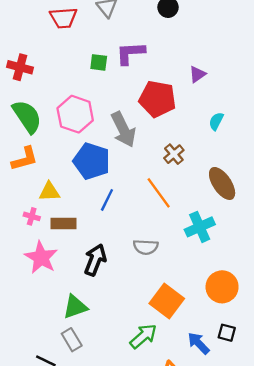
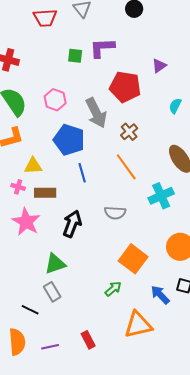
pink hexagon: (75, 114) -> (55, 100), size x0.7
brown cross: (174, 154) -> (129, 132), moved
blue line: (107, 200) -> (82, 173), turned -42
green arrow: (143, 336) -> (113, 289), size x0.7

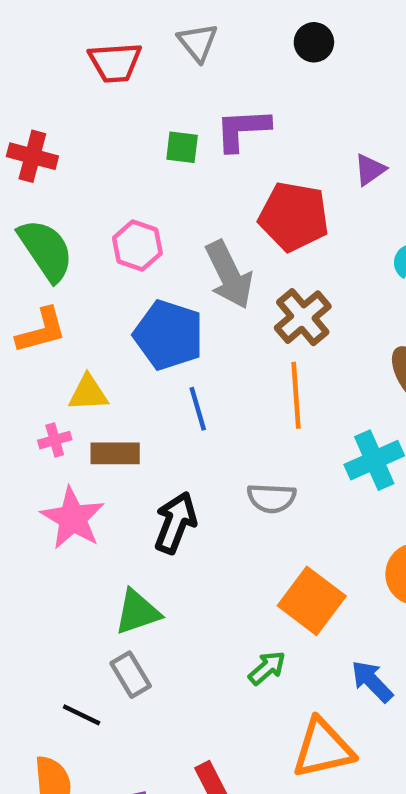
brown cross: (129, 132) -> (303, 317), size x1.4
orange line: (126, 167) -> (296, 395), turned 32
pink cross: (18, 187) -> (55, 440), turned -32

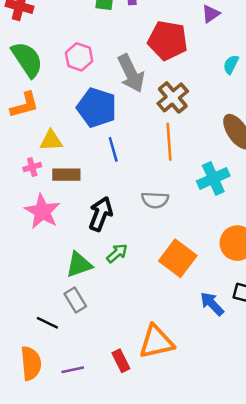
green arrow: (267, 668) -> (117, 253), moved
orange triangle: (323, 748) -> (156, 342), moved

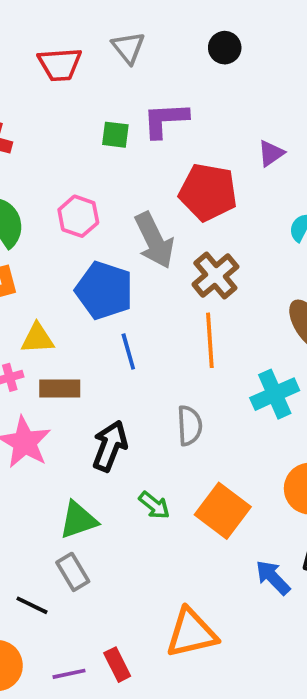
gray semicircle: (155, 200) -> (189, 426), turned -96
green arrow: (117, 253) -> (154, 505), moved, turned 80
red rectangle: (121, 361) -> (117, 665), moved

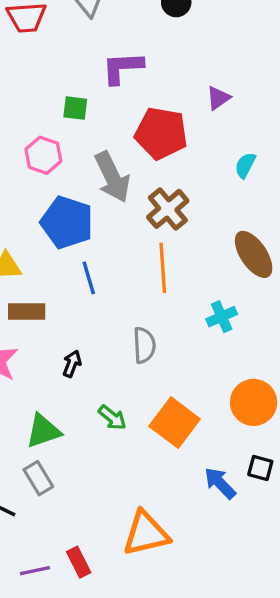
green square: (115, 135) -> (75, 108), moved
cyan cross: (275, 394) -> (222, 317), size x0.7
black arrow: (110, 446) -> (72, 364), size x0.6

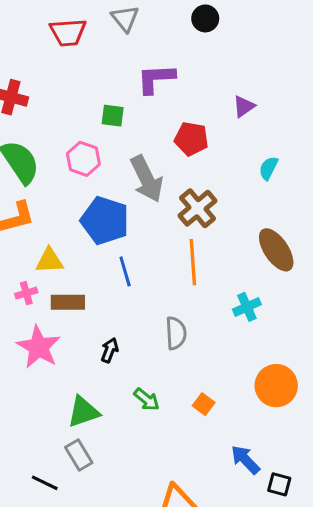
red pentagon: (161, 133) -> (191, 139), size x0.7
orange square: (175, 423) -> (204, 404), size x0.5
black square: (260, 468) -> (279, 484), moved

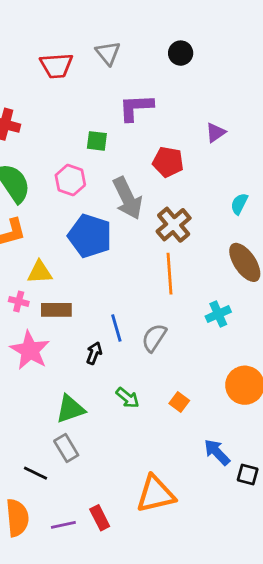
cyan semicircle: (268, 168) -> (239, 204), moved
blue line: (125, 271) -> (116, 328), moved
pink cross: (26, 293) -> (19, 301), turned 30
gray semicircle: (176, 333) -> (154, 338), turned -144

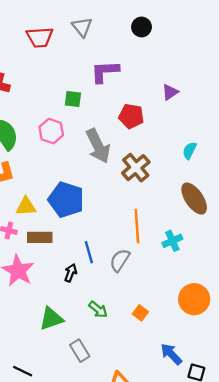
blue pentagon: (90, 236) -> (66, 200), moved
orange line: (169, 274) -> (137, 226), moved
gray rectangle: (66, 448) -> (80, 351), moved

